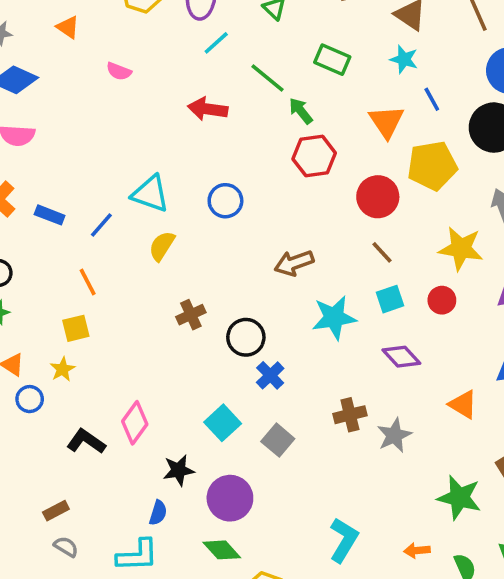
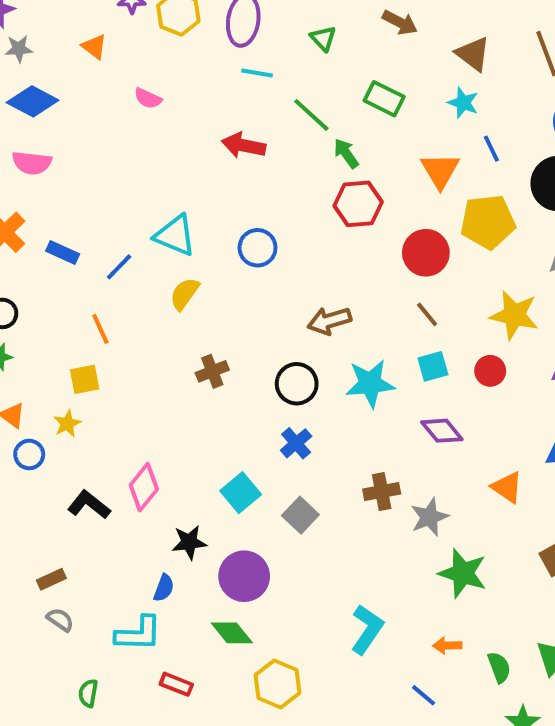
cyan line: (216, 43) -> (257, 73), turned 48
black circle: (246, 337) -> (297, 384), moved
green star: (459, 498) -> (463, 573), moved

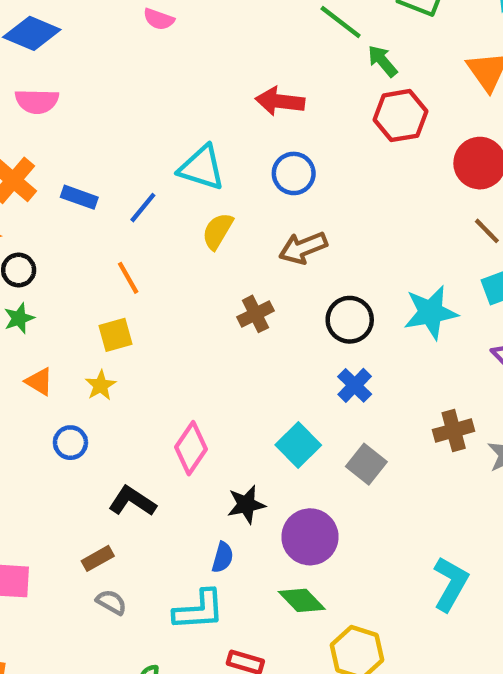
red arrow: (244, 145) -> (280, 101), moved
brown arrow: (329, 321) -> (303, 248), moved
blue circle: (29, 454) -> (70, 443), moved
black L-shape: (89, 505) -> (132, 501), moved

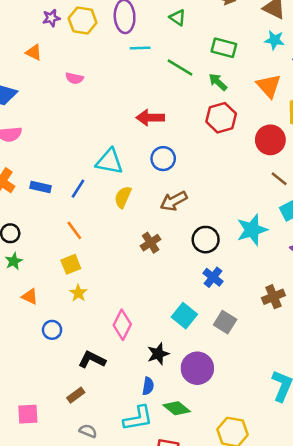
green arrow: (382, 61) -> (218, 82), moved
yellow star: (101, 385) -> (78, 293), moved
green diamond: (302, 600) -> (177, 408), moved
gray semicircle: (111, 602) -> (88, 431), moved

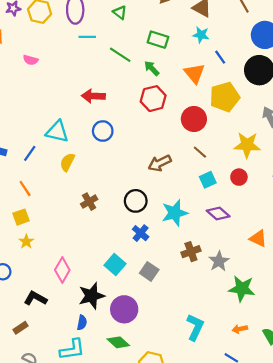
brown arrow: (174, 201) -> (160, 163), moved
cyan star: (252, 230) -> (175, 213), moved
black star: (158, 354) -> (92, 296), size x1.4
green diamond: (177, 408) -> (118, 342), moved

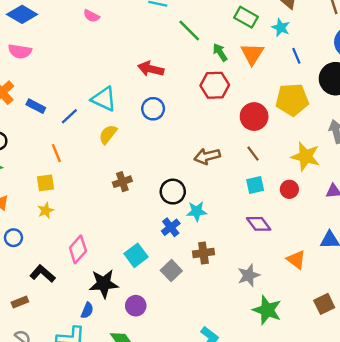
green rectangle: (158, 40) -> (246, 17), moved
orange triangle: (194, 73) -> (252, 54), moved
cyan star: (175, 213) -> (197, 211), moved, size x0.7
brown cross: (191, 252) -> (203, 253), moved
purple circle: (124, 309) -> (136, 306), size x0.7

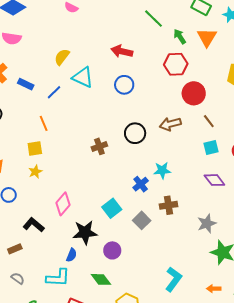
red circle: (254, 117) -> (194, 93), moved
yellow semicircle: (108, 134) -> (62, 57), moved
black circle: (173, 192) -> (135, 133), moved

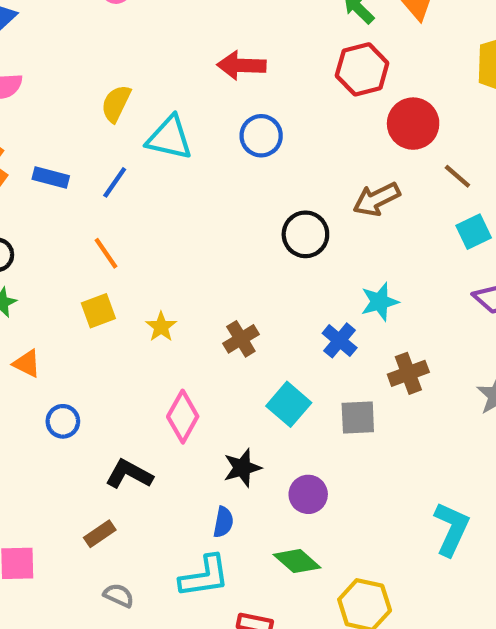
brown cross: (99, 146) -> (241, 339), moved
yellow star: (35, 172) -> (161, 327), moved
gray square: (142, 220) -> (358, 418), turned -36
black star: (85, 232) -> (242, 468), size x0.7

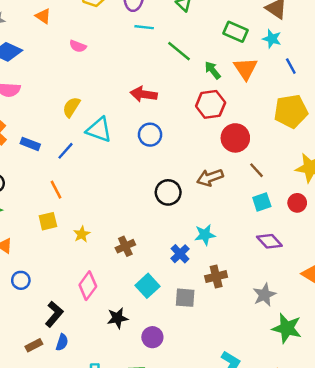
black L-shape: (129, 474) -> (54, 314), turned 95
blue semicircle: (223, 522) -> (62, 342), moved

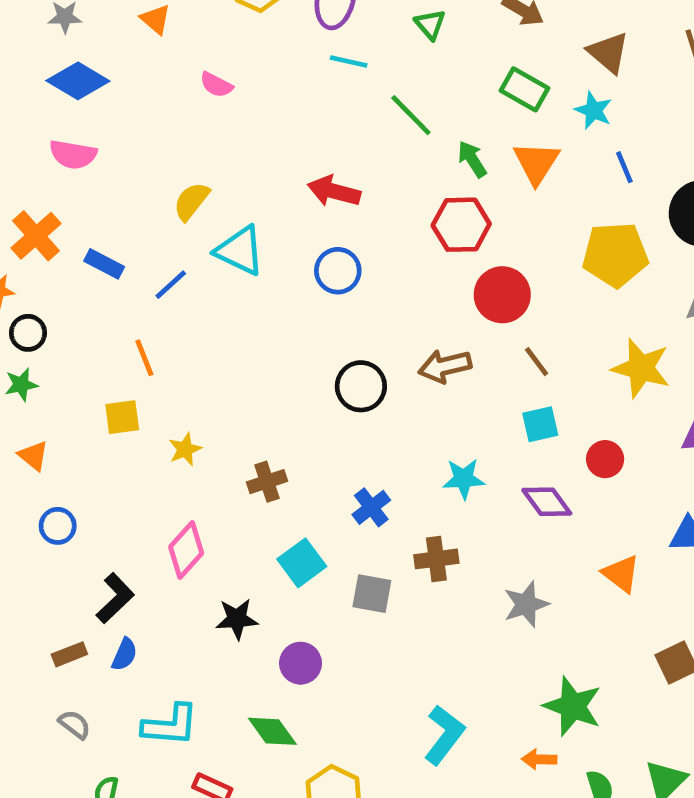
red circle: (297, 203) -> (605, 459), moved
cyan star: (205, 235) -> (464, 479), moved
green star: (287, 328) -> (573, 706), moved

